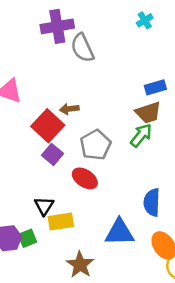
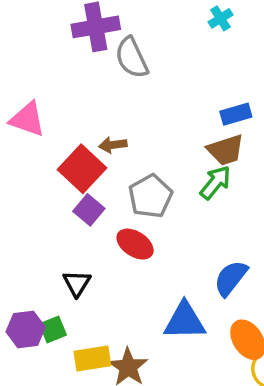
blue semicircle: (152, 202) -> (231, 278), turned 36
yellow rectangle: (61, 222) -> (92, 359), moved

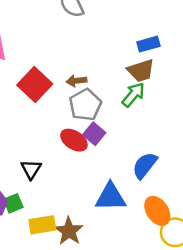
brown arrow: (113, 145) -> (76, 81), moved
purple square: (89, 210) -> (94, 134), moved

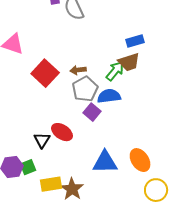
green arrow: (133, 95) -> (115, 71), moved
red ellipse: (74, 140) -> (62, 132), moved
blue semicircle: (145, 165) -> (109, 96), moved, turned 45
orange ellipse: (157, 211) -> (140, 160), moved

